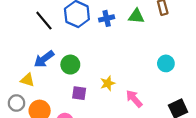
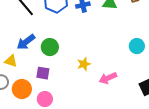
purple square: (79, 93) -> (43, 73), moved
pink arrow: (134, 99) -> (108, 78), turned -72

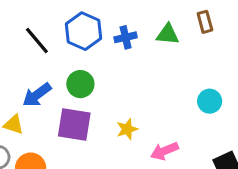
green circle: (50, 47) -> (80, 84), moved
purple square: (43, 73) -> (74, 125), moved, size x1.6

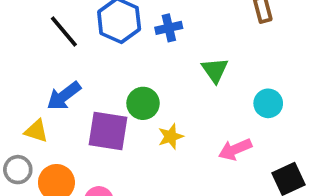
green triangle: (168, 34) -> (215, 70), moved, turned 50
green circle: (80, 84) -> (143, 103), moved
pink arrow: (164, 151) -> (235, 149), moved

